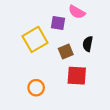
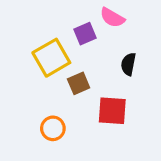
purple square: (58, 23) -> (85, 34), turned -32
brown square: (66, 51) -> (79, 83), moved

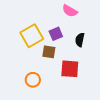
purple square: (85, 34) -> (56, 34), moved
brown square: (79, 83) -> (49, 52), turned 32

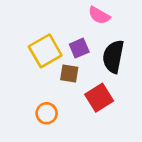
black semicircle: (80, 40) -> (113, 57), size x1.6
red square: (70, 69) -> (99, 98), turned -36

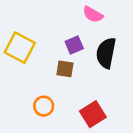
yellow square: (45, 51) -> (20, 48), moved, turned -32
red square: (99, 98) -> (93, 114), moved

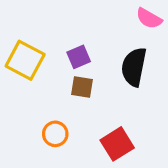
pink semicircle: (93, 14) -> (149, 18), moved
purple square: (74, 45) -> (79, 57), moved

